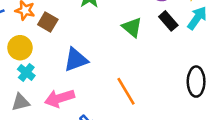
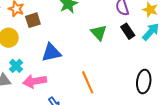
brown square: (48, 22) -> (33, 20), turned 35
cyan cross: (26, 72) -> (16, 66), moved

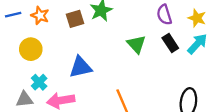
brown square: (33, 20) -> (75, 19), moved

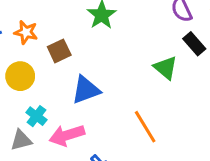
brown square: (75, 19) -> (59, 51), moved
green triangle: (136, 44) -> (166, 68), moved

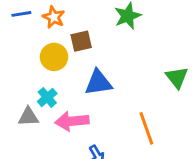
yellow circle: (20, 76) -> (54, 57), moved

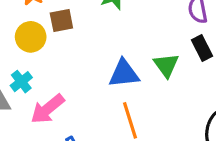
blue triangle: (98, 83) -> (124, 74), moved
pink arrow: (72, 121) -> (48, 109), turned -36

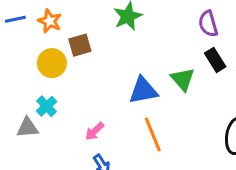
pink arrow: (48, 109) -> (95, 131), moved, size x0.6

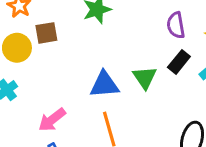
black rectangle: (215, 60) -> (179, 62), turned 65
pink arrow: (95, 131) -> (52, 120), size x1.4

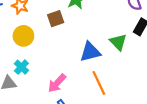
brown square: (46, 33) -> (56, 19), moved

